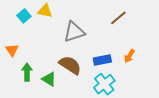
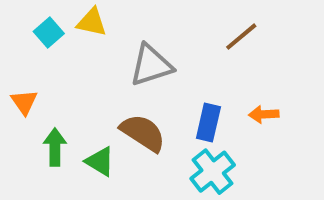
orange arrow: (129, 56) -> (264, 114), turned 56
blue rectangle: (102, 60) -> (208, 123), turned -66

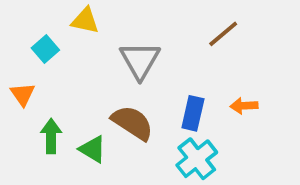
cyan square: (49, 32) -> (45, 49), moved
gray triangle: (151, 65) -> (140, 60), turned -42

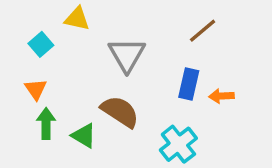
orange triangle: (23, 94) -> (36, 89), moved
blue rectangle: (193, 113) -> (189, 84), moved

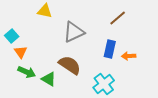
cyan square: (41, 44) -> (12, 36), moved
gray triangle: (127, 55) -> (74, 32), turned 35
green arrow: (46, 124) -> (27, 72), turned 114

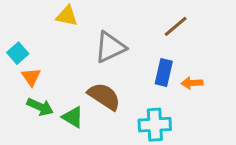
cyan cross: (104, 84) -> (155, 125), turned 35

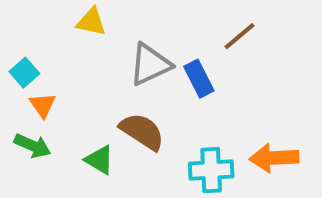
blue rectangle: (164, 72) -> (199, 79), moved, turned -40
orange arrow: (192, 83) -> (274, 158), moved, size x1.6
green arrow: (40, 107) -> (32, 146), moved

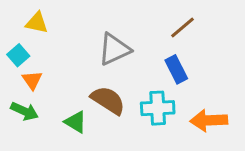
yellow triangle: (91, 22) -> (37, 23), moved
blue rectangle: (199, 79) -> (176, 69), moved
cyan cross: (211, 170) -> (158, 108), moved

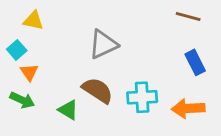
brown line: (182, 27) -> (188, 16), moved, turned 55
blue rectangle: (176, 69) -> (195, 62), moved

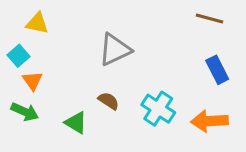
brown semicircle: (98, 90) -> (109, 101), size x0.6
cyan cross: (142, 97) -> (158, 109), turned 36

